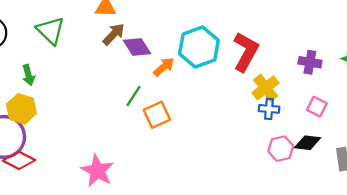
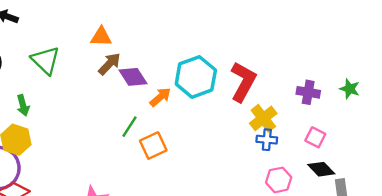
black diamond: (308, 143) -> (321, 169), moved, turned 40

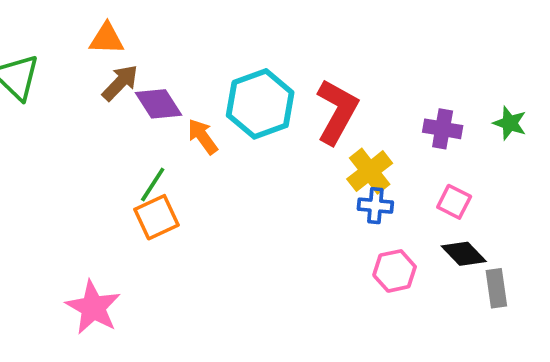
orange arrow: (160, 97) -> (203, 137), turned -85
orange square: (153, 146) -> (157, 217), moved

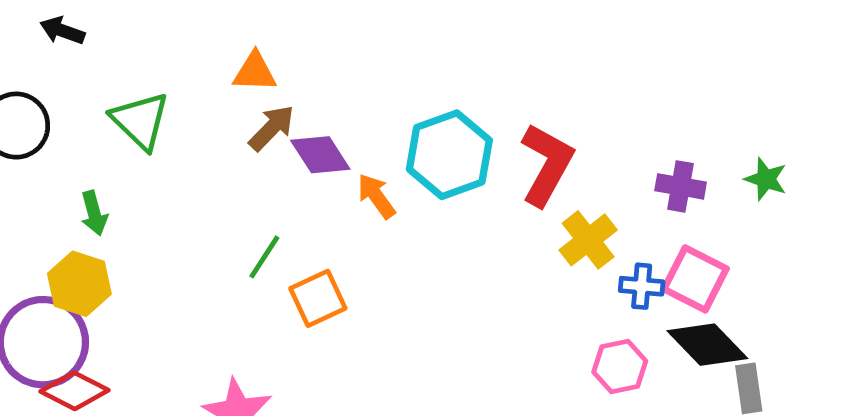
green line: (153, 185) -> (264, 257), moved
pink square: (454, 202) -> (695, 279), size x1.5
blue cross: (375, 206) -> (642, 286), moved
black diamond: (464, 254) -> (707, 345), size x1.4

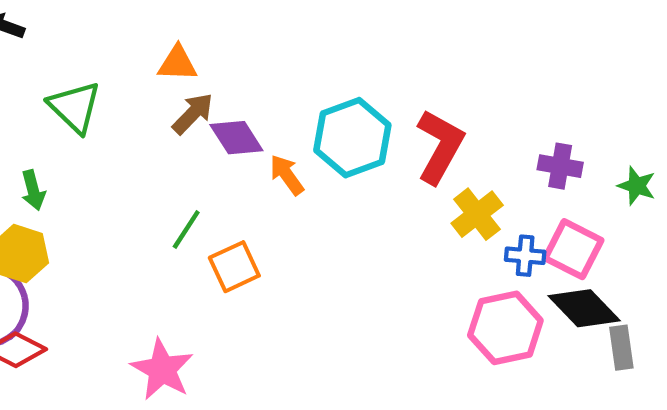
green star: (766, 179) -> (637, 186), moved
pink hexagon: (620, 367) -> (505, 328), size x1.5

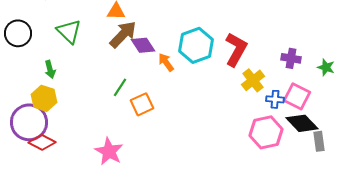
brown arrow: (193, 114) -> (123, 34), size x1.4

